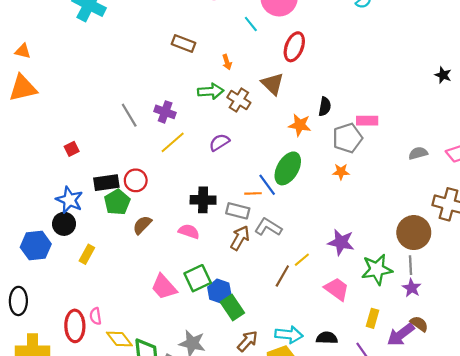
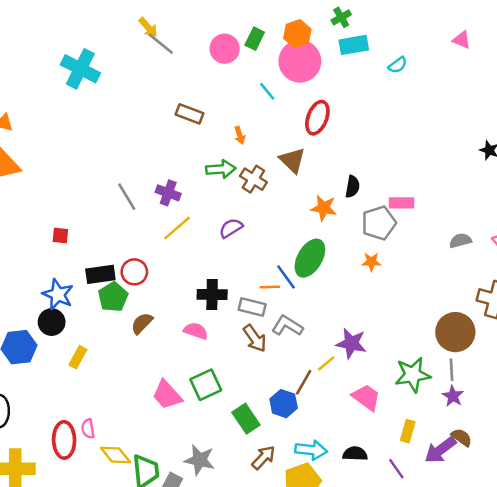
red square: (72, 149) -> (60, 236), turned 32
brown arrow: (240, 238) -> (255, 338), turned 115
purple star: (341, 242) -> (351, 343), moved
blue hexagon: (219, 291) -> (284, 404), moved

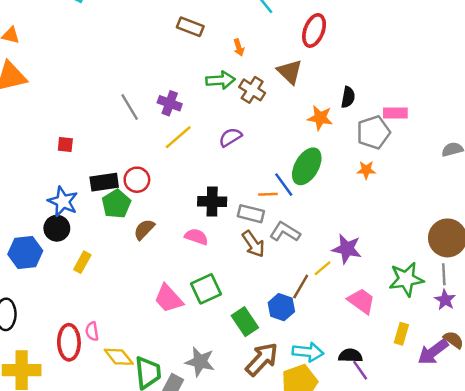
brown arrow: (263, 457) -> (262, 359), size x1.4
purple line: (396, 469) -> (360, 370), moved

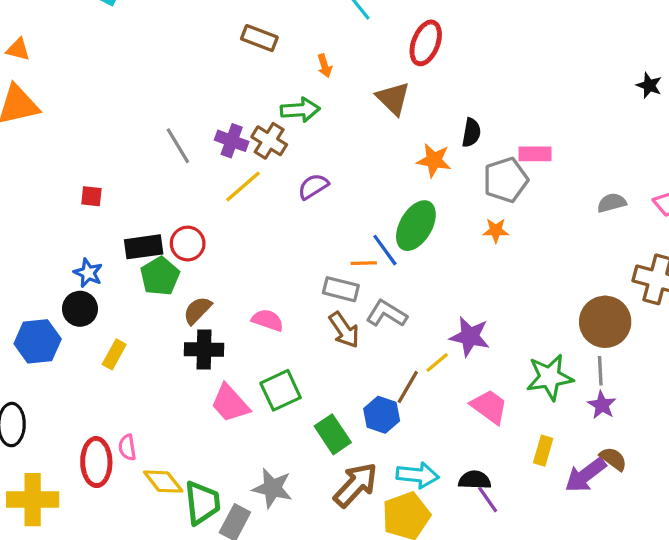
brown cross: (252, 90) -> (269, 141), moved
blue star: (63, 202) -> (88, 273), size x0.7
black cross: (212, 202) -> (204, 350), moved

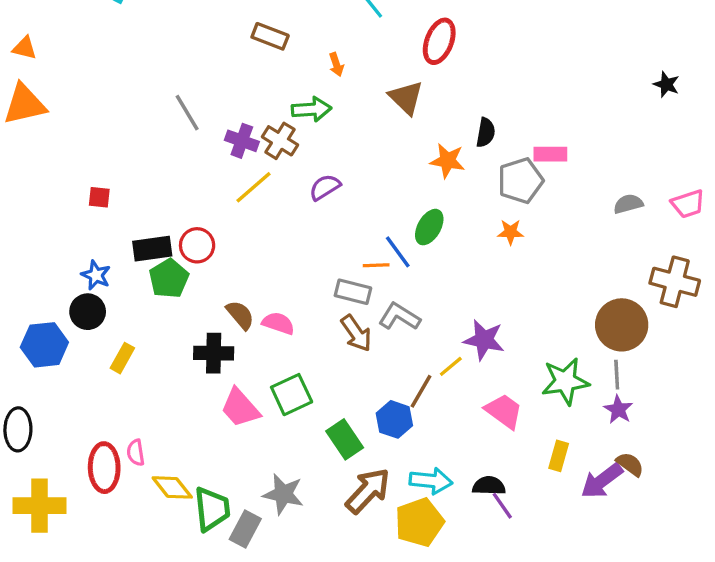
gray line: (178, 146) -> (187, 113), moved
green ellipse: (416, 226) -> (429, 227), size x0.7
brown semicircle: (197, 310) -> (240, 315), moved, turned 96

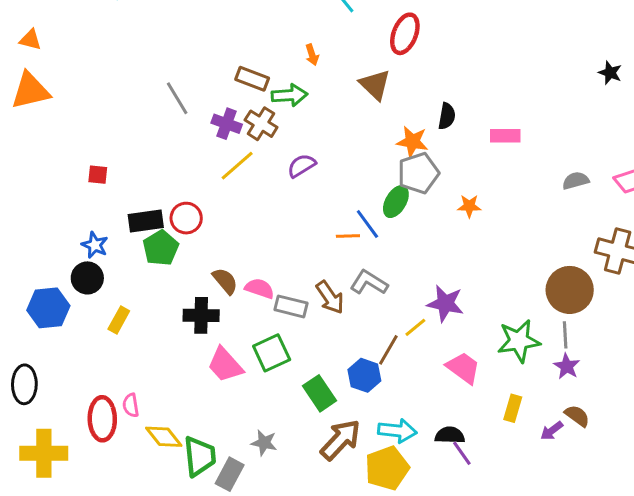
brown rectangle: (270, 36) -> (252, 79), moved
gray pentagon: (520, 181) -> (418, 173), moved
gray rectangle: (353, 292) -> (291, 306), moved
purple arrow: (602, 481) -> (552, 431), size x0.6
gray star: (283, 494) -> (264, 443), size x0.7

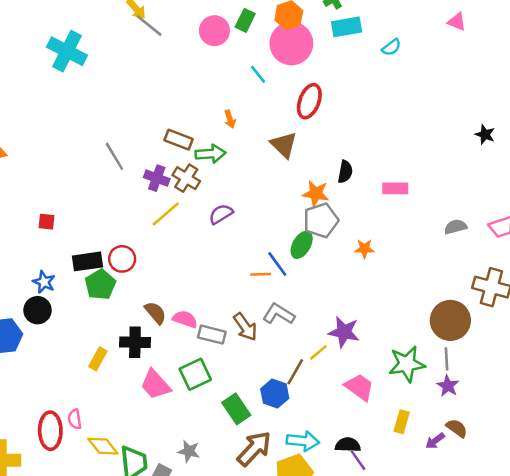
yellow rectangle: (119, 320) -> (98, 359), moved

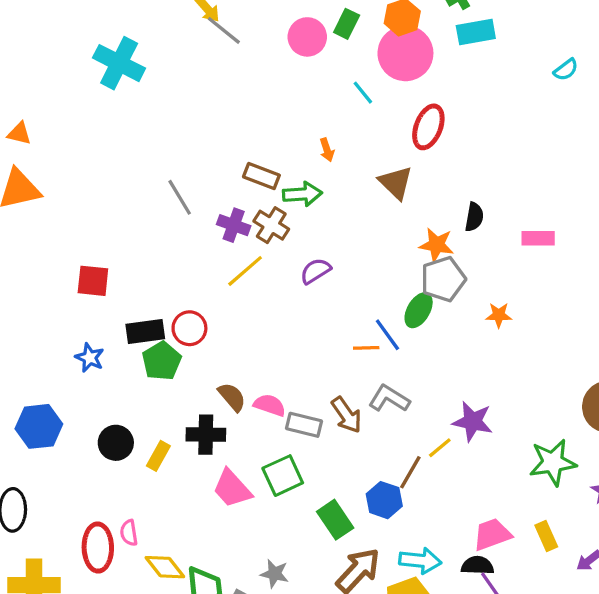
cyan semicircle: (391, 47) -> (566, 70), moved
red square: (46, 222) -> (93, 281), size x1.5
black circle: (38, 310) -> (116, 443), moved
pink trapezoid: (359, 387) -> (492, 534), moved, turned -56
yellow rectangle: (402, 422) -> (546, 536), turned -40

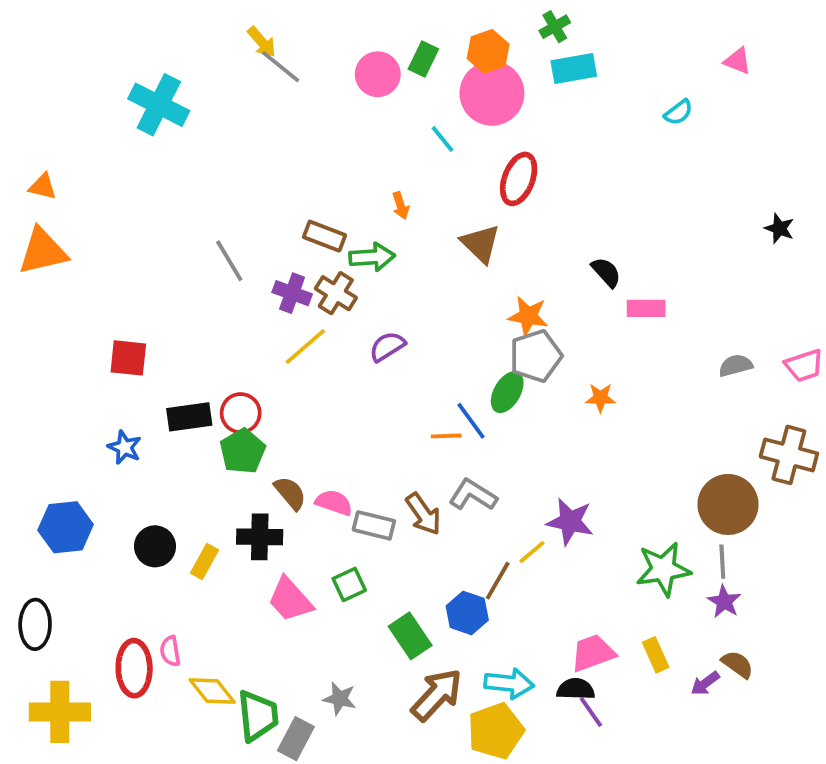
black semicircle: (474, 217) -> (606, 272), moved, turned -52
green pentagon: (162, 361) -> (243, 451), moved
green square: (283, 476) -> (349, 584), size x0.7

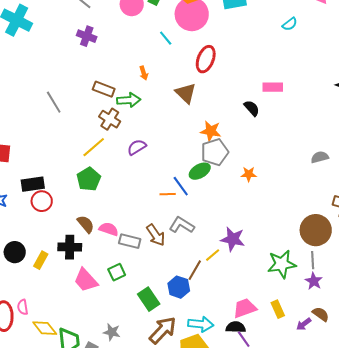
purple cross: (292, 293) -> (87, 36), moved
pink rectangle: (646, 308) -> (273, 87), moved
green ellipse: (507, 392) -> (200, 171), turned 30
red circle: (241, 413) -> (42, 201), moved
green pentagon: (243, 451) -> (89, 179), moved

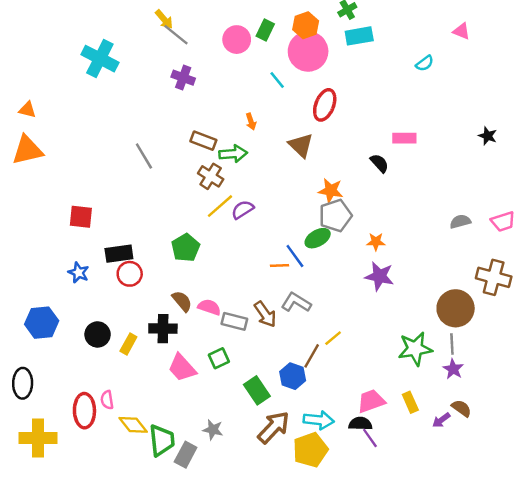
yellow line: (94, 147) -> (220, 206), moved
purple star: (233, 239) -> (379, 276), moved

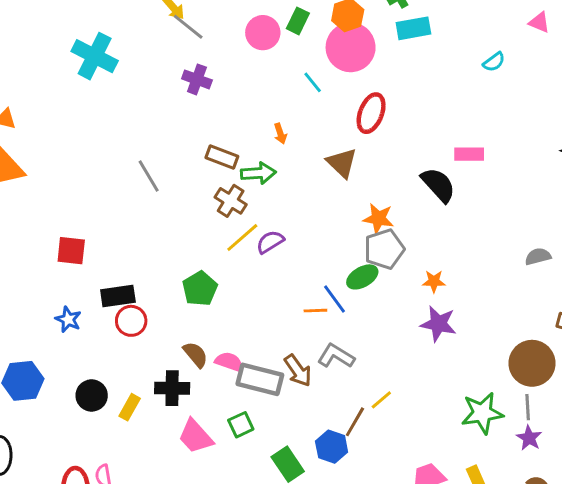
black semicircle: (379, 163) -> (438, 185), size x1.5
gray rectangle: (234, 321) -> (260, 379), size x1.4

